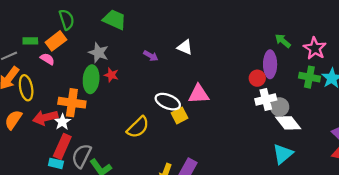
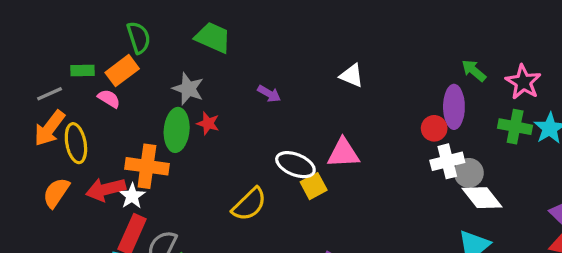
white triangle: (185, 47) -> (352, 75), moved

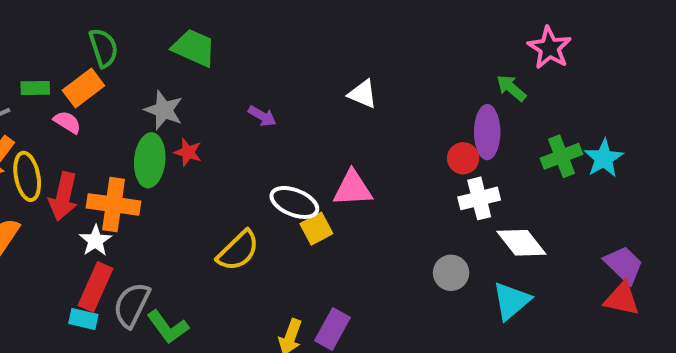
pink star: (523, 82) -> (549, 48), moved
green cross: (515, 127) -> (562, 156), turned -32
gray circle: (469, 173) -> (451, 273), moved
red arrow: (106, 189) -> (63, 196), moved, turned -63

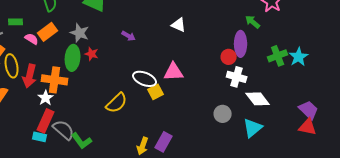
orange rectangle: (83, 88) -> (48, 32), moved
white cross: (479, 198) -> (237, 77), turned 30
gray semicircle: (132, 305) -> (64, 130), turned 105

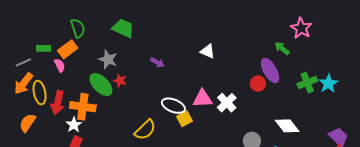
orange rectangle: (48, 32) -> (68, 49), moved
pink semicircle: (32, 39) -> (60, 65), turned 32
purple ellipse: (241, 44) -> (270, 70), turned -30
green ellipse: (73, 58) -> (101, 85), turned -50
white cross: (237, 77) -> (227, 103), moved, turned 30

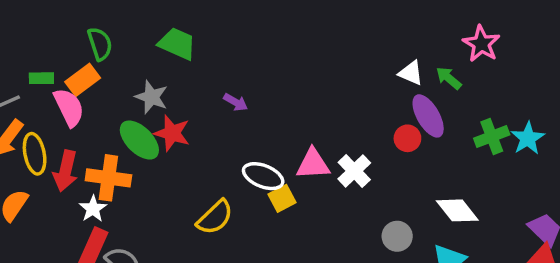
white triangle: (208, 51) -> (411, 73), moved
pink semicircle: (60, 65) -> (69, 107), size x1.6
red star: (120, 81) -> (172, 133), size x1.5

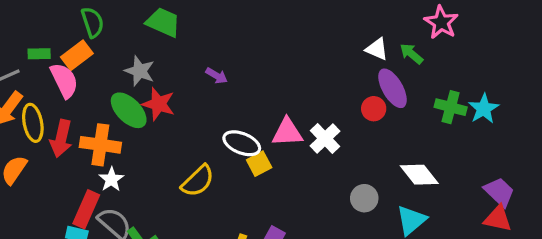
green cross: (492, 137) -> (451, 107), turned 36
white star: (93, 209) -> (111, 179), moved

